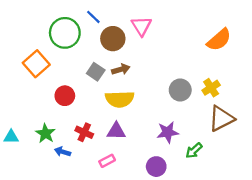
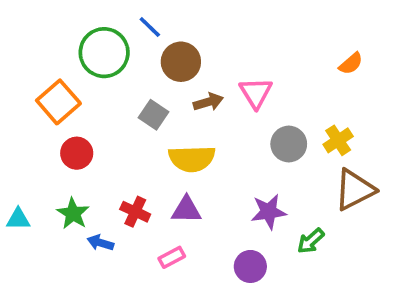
pink triangle: (141, 26) -> (256, 93), moved
orange semicircle: (219, 40) -> (351, 64), size x0.6
brown arrow: (121, 69) -> (208, 102), moved
red circle: (65, 96) -> (77, 153), moved

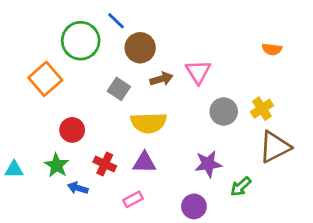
orange semicircle: (351, 64) -> (272, 49), turned 48
red circle: (77, 153) -> (72, 130), moved

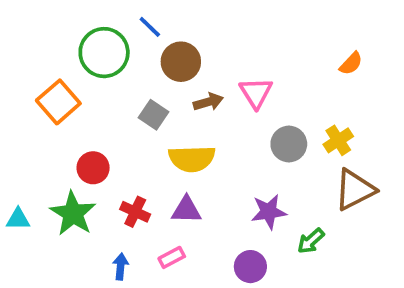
orange semicircle: (272, 49) -> (351, 64), turned -54
green star: (57, 165) -> (73, 214), size x1.4
blue arrow: (78, 188) -> (120, 267), moved, turned 78

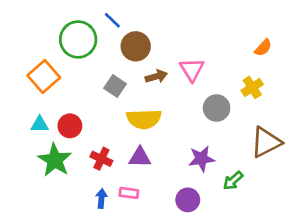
yellow cross: (338, 140) -> (252, 87), moved
cyan triangle: (18, 219) -> (40, 124), moved
pink rectangle: (172, 257) -> (129, 193), turned 36
blue arrow: (120, 267) -> (101, 198), moved

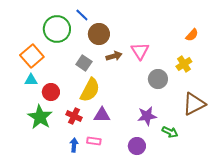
yellow semicircle: (144, 119) -> (90, 90), moved, turned -60
cyan triangle: (40, 124) -> (31, 80), moved
green arrow: (233, 181) -> (170, 132), turned -112

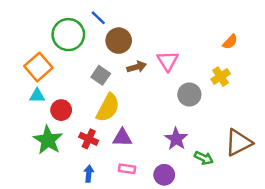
brown triangle: (194, 104) -> (239, 142), moved
purple star: (147, 116) -> (176, 139), turned -30
pink rectangle: (94, 141) -> (127, 169), moved

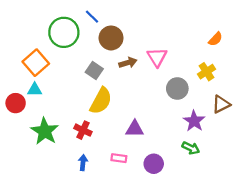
red circle: (61, 110) -> (16, 103), moved
purple triangle: (122, 138) -> (135, 129), moved
purple star: (176, 139) -> (194, 121), moved
brown triangle: (239, 142) -> (221, 104), moved, size x0.7

